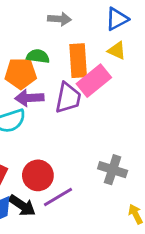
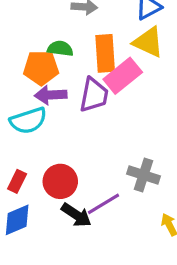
yellow triangle: (117, 51) -> (148, 42), size x1.5
purple line: (58, 197) -> (103, 204), moved
black arrow: (22, 206) -> (76, 215), moved

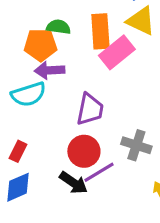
purple trapezoid: (94, 95) -> (90, 109), moved
red circle: (60, 181) -> (84, 151), moved

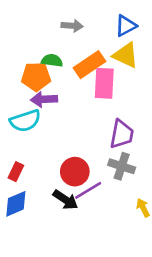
orange rectangle: (100, 31) -> (90, 65), turned 60
pink rectangle: (117, 52) -> (104, 83), turned -48
purple trapezoid: (90, 109) -> (122, 134), moved

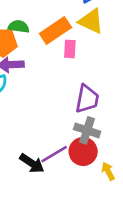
pink rectangle: (104, 83) -> (70, 49), size x0.6
red circle: (75, 172) -> (83, 151), moved

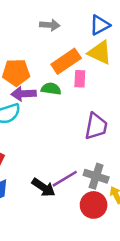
green semicircle: (19, 27) -> (51, 89), moved
gray cross: (87, 130) -> (96, 176), moved
red circle: (83, 151) -> (94, 205), moved

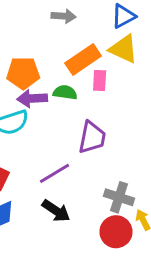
purple trapezoid: (96, 126) -> (92, 137), moved
purple line: (65, 179) -> (55, 173), moved

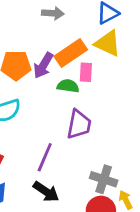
green semicircle: (65, 92) -> (68, 86), moved
purple arrow: (32, 98) -> (43, 65), moved, turned -56
purple line: (55, 173) -> (45, 157), turned -36

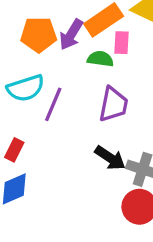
purple line: (45, 157) -> (53, 104), moved
black arrow: (46, 192) -> (110, 158), moved

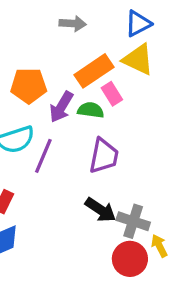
purple arrow: (71, 35) -> (61, 107), moved
pink rectangle: (121, 43) -> (112, 94), turned -35

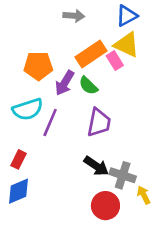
pink rectangle: (112, 94) -> (115, 61), moved
green semicircle: (91, 110) -> (88, 86), turned -144
red circle: (130, 259) -> (105, 206), moved

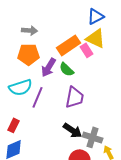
gray arrow: (74, 16) -> (30, 30), moved

